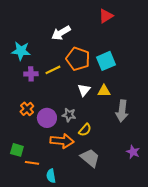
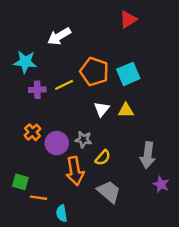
white arrow: (61, 33) -> (59, 36), moved
gray arrow: (122, 111) -> (148, 155), moved
orange arrow: (62, 141) -> (75, 171), turned 75

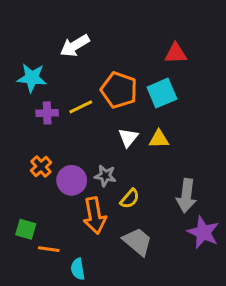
red triangle: (128, 19) -> (176, 53), moved, turned 30
purple star: (161, 184) -> (203, 232), size x1.5

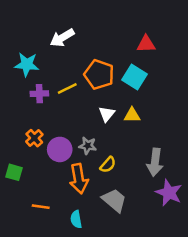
cyan square: (162, 93) -> (135, 77), turned -35
green square: (26, 229) -> (14, 172), moved
cyan semicircle: (78, 269) -> (76, 219), moved

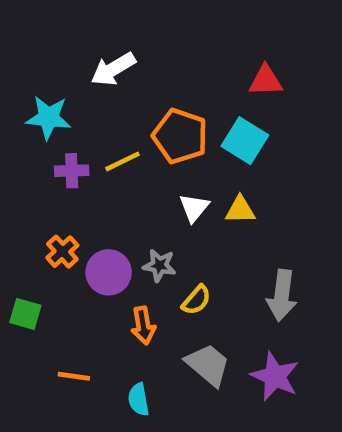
orange arrow: (79, 179) -> (143, 325), size x0.7
purple star: (169, 193) -> (275, 376), moved

